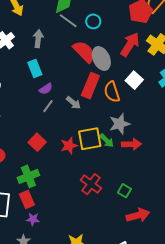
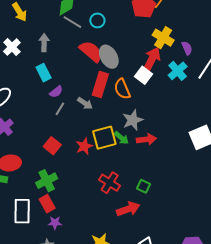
red arrow: (130, 44) -> (152, 59), moved
red arrow: (138, 215) -> (128, 209), moved

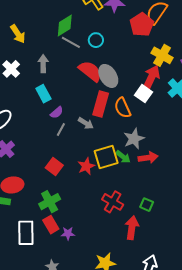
red arrow: (128, 209) -> (132, 228), turned -60
purple star: (55, 223) -> (68, 233), moved

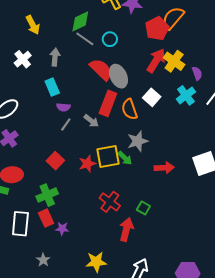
red arrow: (151, 78) -> (156, 61), moved
purple semicircle: (57, 112) -> (63, 107), turned 40
red arrow: (148, 158) -> (164, 168), moved

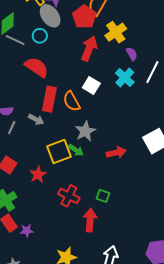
yellow cross: (174, 61) -> (116, 32), moved, turned 30
gray ellipse: (118, 76) -> (50, 16), moved
red star: (87, 164) -> (38, 174), moved

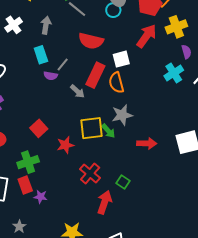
cyan circle: (40, 36) -> (113, 10), moved
red semicircle: (37, 67) -> (91, 41), turned 145
white square: (91, 85) -> (121, 59), moved, turned 30
gray line: (12, 128) -> (63, 64), moved

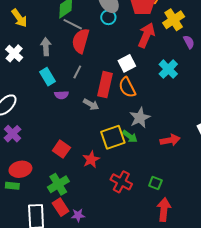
red semicircle: (91, 41) -> (81, 41), moved, turned 105
gray line: (63, 64) -> (77, 72), moved
cyan cross: (174, 73) -> (168, 69), moved
red arrow: (104, 202) -> (164, 210), moved

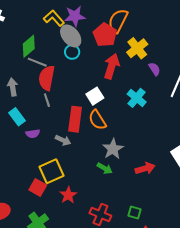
gray line: (77, 72) -> (47, 100), moved, turned -40
yellow square: (113, 137) -> (52, 171), moved

